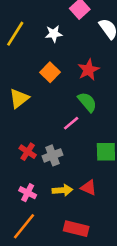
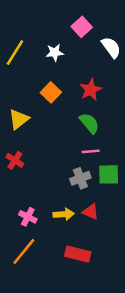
pink line: (71, 123) -> (91, 151), moved, turned 35
red cross: (28, 152) -> (15, 160), moved
gray cross: (52, 155) -> (80, 178), moved

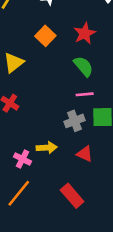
yellow arrow: (64, 214) -> (47, 148), moved
red rectangle: (78, 254) -> (72, 196), turned 35

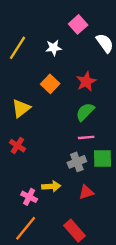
green semicircle: (83, 66) -> (85, 112), turned -96
red triangle: (85, 154) -> (86, 192), turned -42

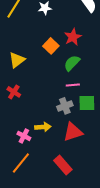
orange square: (50, 84) -> (51, 46), moved
red triangle: (86, 192) -> (73, 132), size x1.5

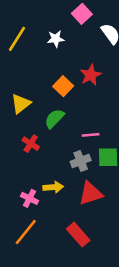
green semicircle: (72, 63) -> (54, 119), moved
red cross: (14, 92) -> (31, 144), moved

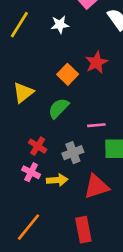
red cross: (31, 144) -> (38, 146), moved
gray cross: (81, 161) -> (73, 153), moved
pink cross: (29, 198) -> (31, 172), moved
red rectangle: (78, 235) -> (83, 230), turned 30

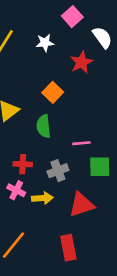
red star: (96, 63) -> (81, 62), moved
green semicircle: (59, 108) -> (44, 126), turned -50
red cross: (38, 146) -> (23, 164), turned -30

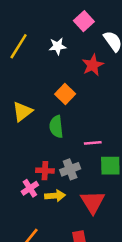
red cross: (23, 164) -> (45, 171), moved
pink cross: (16, 190) -> (30, 188), turned 30
red triangle: (81, 205) -> (93, 202), turned -44

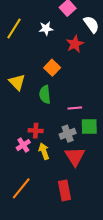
yellow triangle: (22, 112) -> (17, 82), turned -36
gray cross: (70, 169) -> (68, 134), moved
yellow arrow: (55, 196) -> (44, 151), turned -105

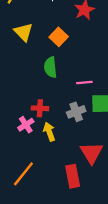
yellow triangle: (17, 82) -> (23, 32), moved
red triangle: (75, 156) -> (91, 153), moved

